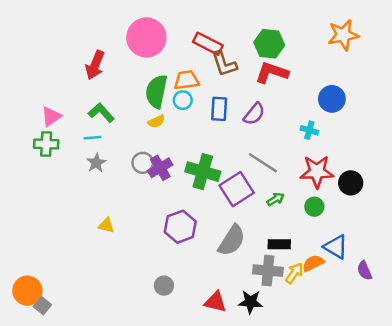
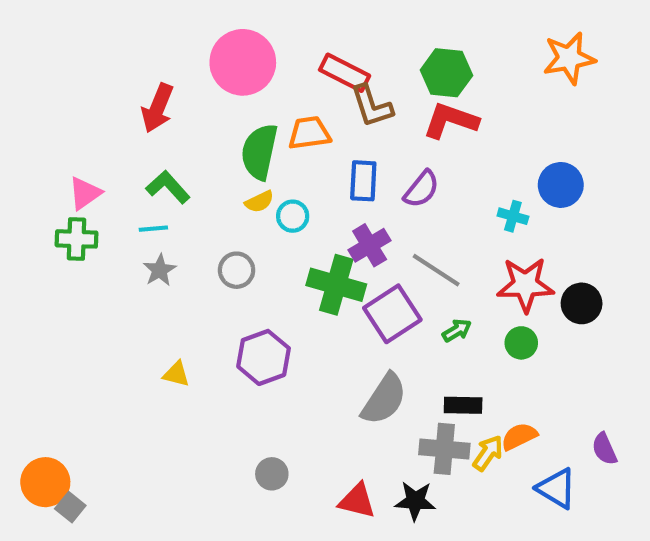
blue circle: (332, 99) -> (561, 185), moved
cyan circle: (183, 100) -> (293, 216), moved
purple cross: (160, 168) -> (370, 245), moved
purple hexagon: (180, 227) -> (264, 357), moved
blue triangle: (336, 247) -> (557, 488), moved

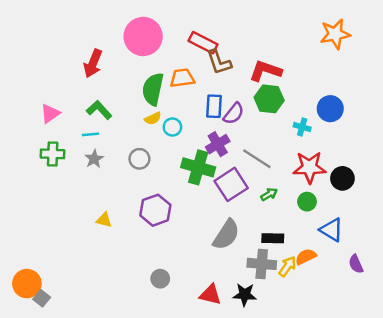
green hexagon: (446, 73) -> (269, 99), moved
purple semicircle: (421, 189) -> (234, 114), moved
green cross: (76, 239) -> (53, 154), moved
blue triangle: (557, 488) -> (331, 230), moved

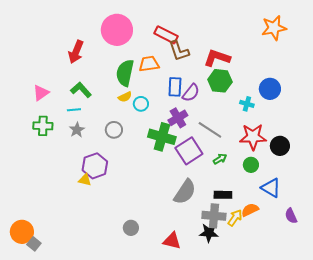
purple hexagon: (155, 210) -> (95, 166), moved
black star: (245, 295) -> (209, 233), moved

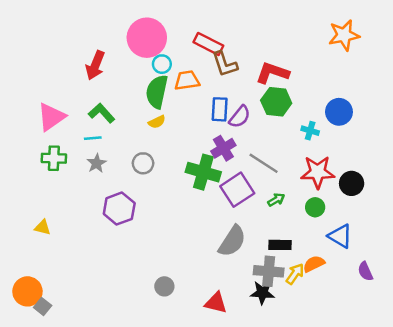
pink triangle: (41, 93) -> (51, 117), size x1.4
cyan circle: (141, 104) -> (162, 64), moved
yellow triangle: (85, 180) -> (43, 227), moved

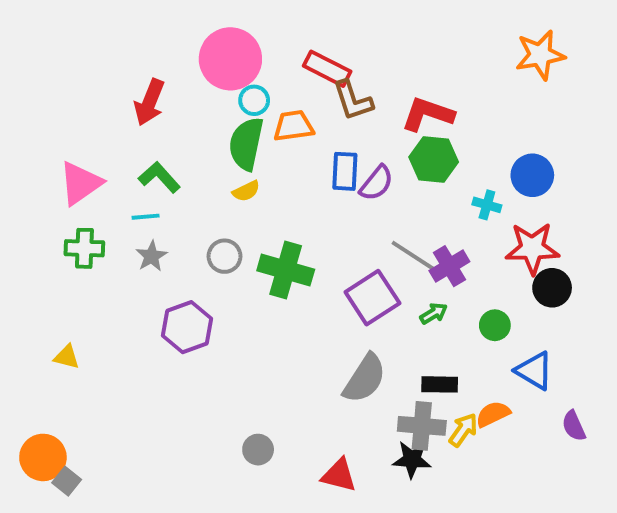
purple cross: (223, 148) -> (449, 266), moved
green cross: (203, 172) -> (286, 270), moved
red star: (318, 172) -> (532, 248), moved

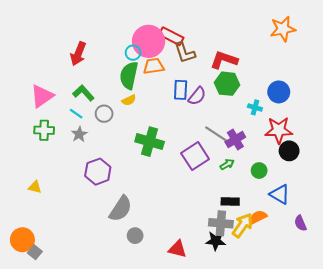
pink circle: (230, 59) -> (149, 41), moved
cyan line: (146, 217) -> (76, 114), turned 40
gray circle: (225, 256) -> (104, 114), moved
gray semicircle: (365, 379) -> (121, 209), moved
yellow arrow: (463, 430) -> (243, 225), size x1.4

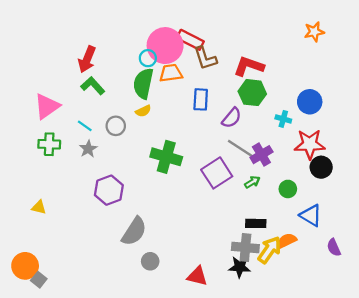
orange star: (283, 29) -> (314, 32), size x0.7
green L-shape: (83, 93) -> (93, 86), moved
purple semicircle: (197, 96) -> (232, 118), moved

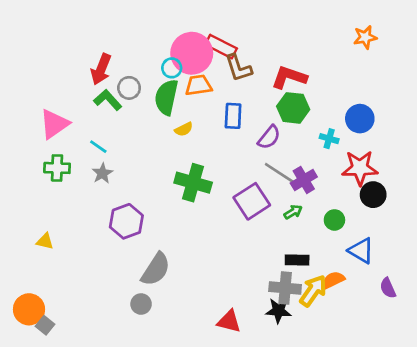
yellow semicircle: (143, 111) -> (184, 129), moved
gray circle: (116, 126) -> (129, 88), moved
gray circle: (150, 261) -> (141, 304), moved

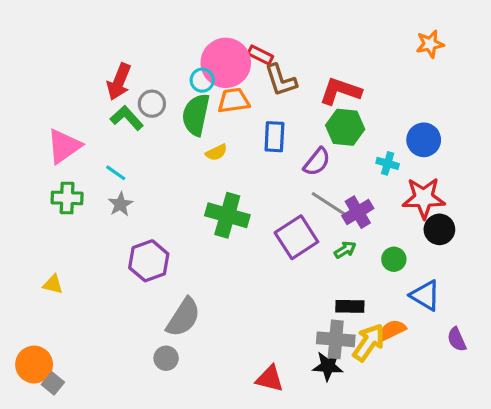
red rectangle: (221, 47) -> (260, 55), size x0.7

